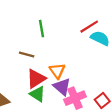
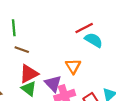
green line: (42, 29) -> (14, 28), moved
orange triangle: (57, 71) -> (73, 66), moved

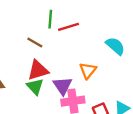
green line: (14, 28) -> (50, 19), moved
red line: (84, 28) -> (68, 27), moved

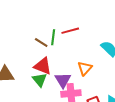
green line: (50, 19) -> (53, 37), moved
red triangle: (38, 70) -> (43, 66), turned 36

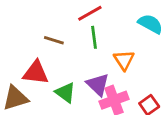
green line: (53, 37) -> (94, 37), moved
red triangle: (43, 66) -> (36, 73), moved

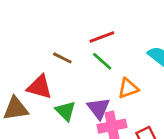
green line: (94, 37) -> (102, 61), turned -50
orange triangle: (124, 60) -> (128, 88), turned 35

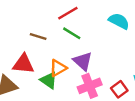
orange triangle: (128, 88) -> (58, 68), moved
purple triangle: (99, 108) -> (83, 61), moved

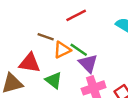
green line: (72, 33) -> (79, 50), moved
orange triangle: (58, 68) -> (62, 50), moved

